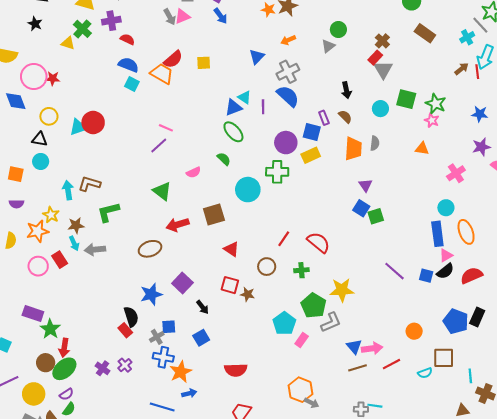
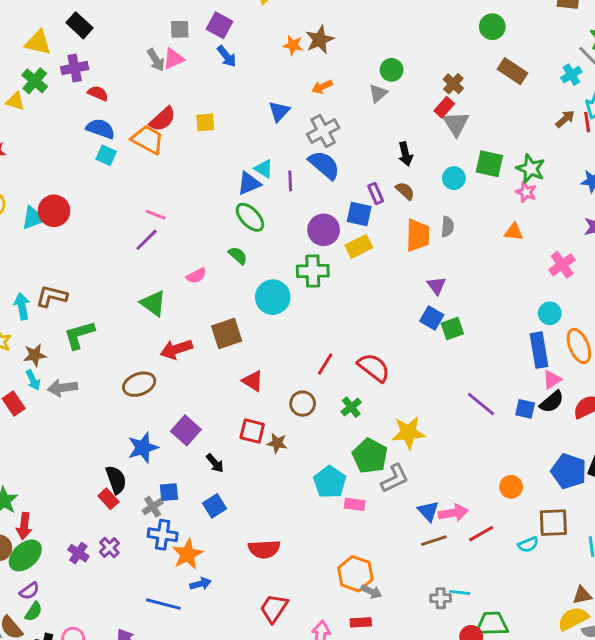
green cross: (301, 270) -> (351, 407), turned -32
pink rectangle: (302, 340) -> (355, 504), turned 64

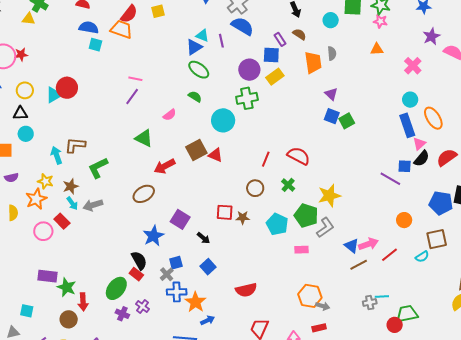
red triangle: (253, 381) -> (215, 155), moved
purple line: (481, 404) -> (390, 179), moved
cyan pentagon: (330, 482) -> (277, 224), moved
green ellipse: (25, 555) -> (116, 288), moved

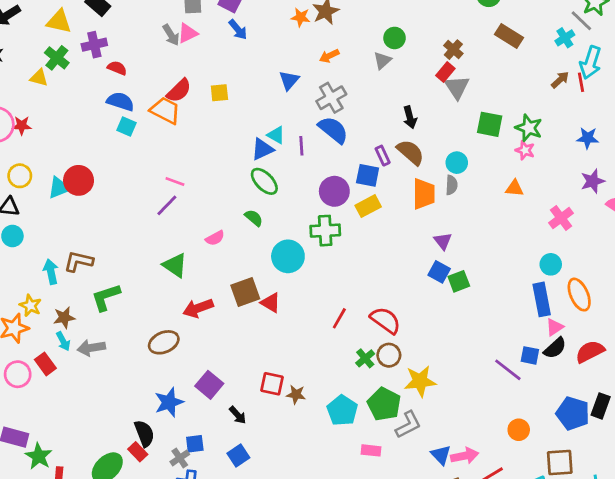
cyan circle: (331, 20) -> (457, 163), moved
brown semicircle: (299, 34) -> (410, 152), size x1.5
brown circle: (255, 188) -> (389, 355), moved

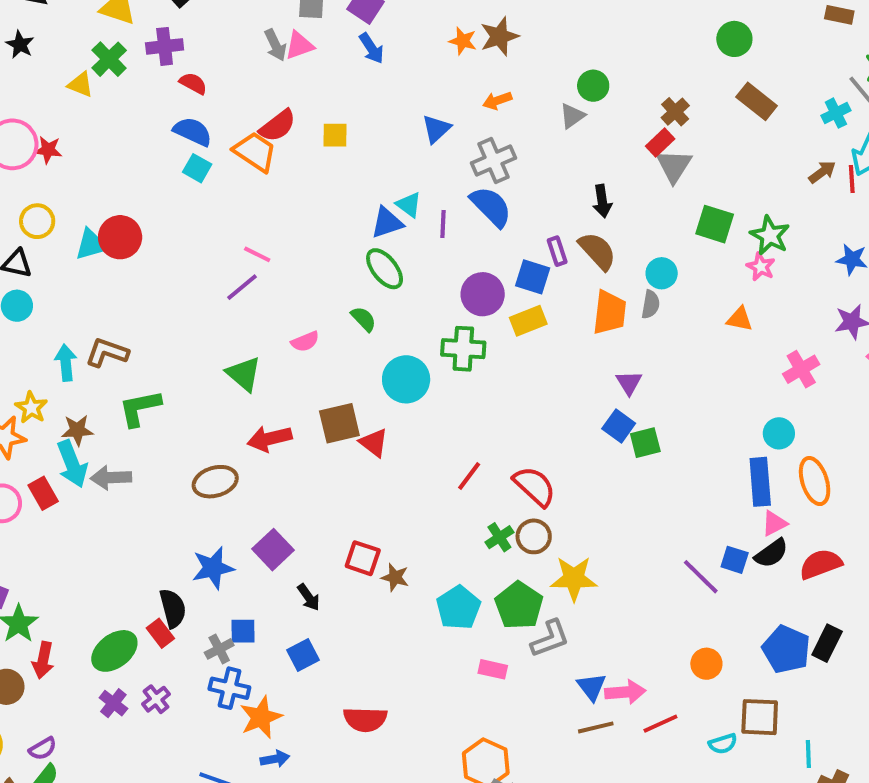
cyan arrow: (63, 341) -> (72, 464), size x1.6

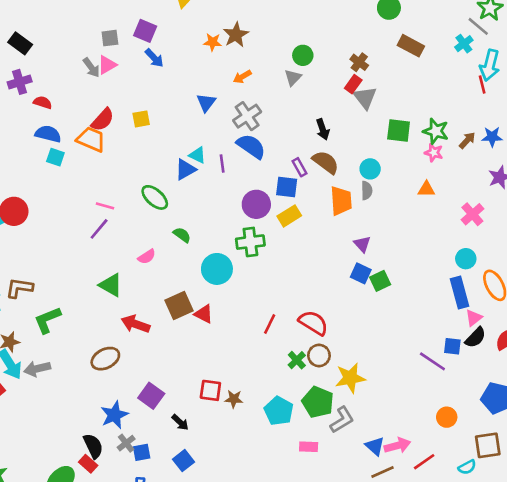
brown arrow: (822, 172) -> (467, 140), moved
green ellipse: (385, 269) -> (155, 197), moved
red arrow: (270, 439) -> (135, 324), turned 44
gray cross: (219, 649) -> (126, 443), moved

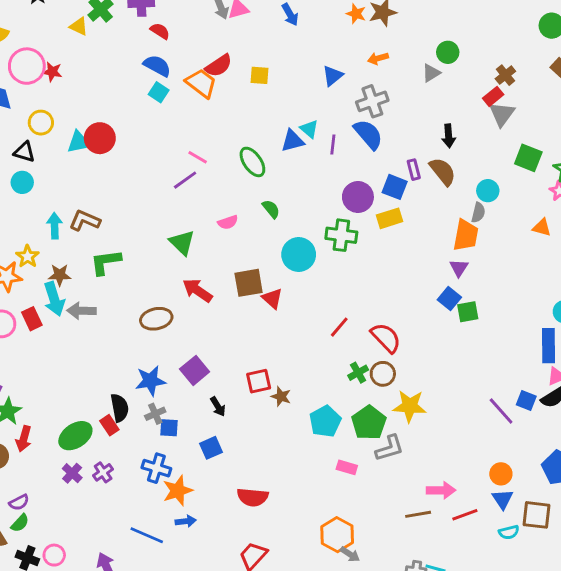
orange trapezoid: (341, 201) -> (466, 235), moved
red square: (210, 390) -> (259, 381), turned -35
blue triangle: (375, 446) -> (503, 499), moved

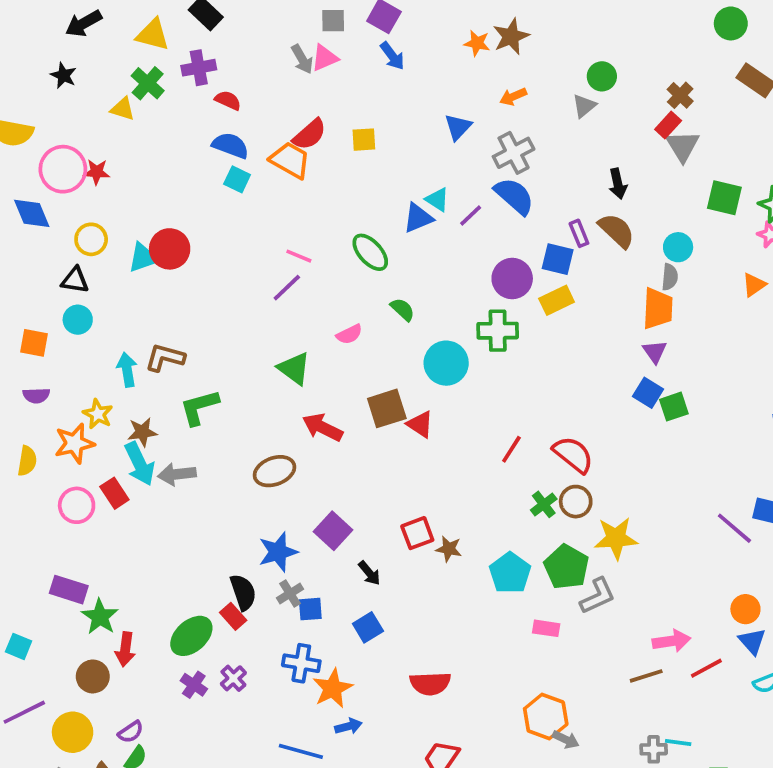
purple line: (333, 145) -> (471, 216), turned 48
orange triangle: (542, 227) -> (754, 285), turned -42

